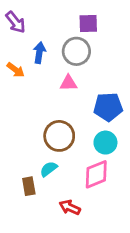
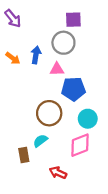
blue arrow: (39, 53) -> (36, 55), moved
blue pentagon: (108, 107) -> (73, 89), moved

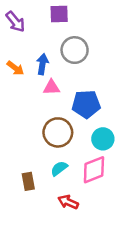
purple square: (73, 20) -> (59, 14), moved
pink triangle: (57, 69) -> (51, 87), moved
cyan semicircle: (40, 141) -> (59, 168), moved

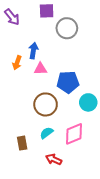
gray circle: (75, 50) -> (67, 28), moved
orange arrow: (15, 68) -> (17, 63), moved, turned 72
cyan circle: (103, 139) -> (88, 102), moved

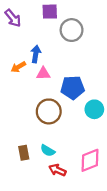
orange arrow: (17, 63) -> (18, 67), turned 40
cyan semicircle: (47, 133) -> (48, 151), moved, turned -112
pink diamond: (74, 134) -> (90, 160), moved

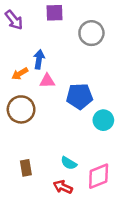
gray circle: (72, 30) -> (91, 33), moved
brown circle: (49, 111) -> (21, 109), moved
cyan semicircle: (48, 151) -> (69, 163), moved

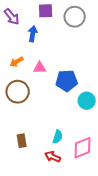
gray circle: (91, 33) -> (75, 17), moved
blue arrow: (39, 59) -> (33, 34), moved
cyan semicircle: (69, 163) -> (58, 137), turned -104

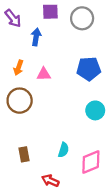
orange arrow: (17, 62) -> (18, 68), turned -40
blue pentagon: (67, 81) -> (89, 69), moved
red arrow: (53, 157) -> (50, 181), moved

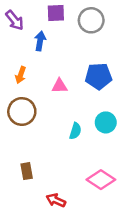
pink triangle: (44, 74) -> (60, 86), moved
cyan semicircle: (63, 150) -> (75, 131), moved
pink diamond: (91, 162) -> (101, 180), turned 55

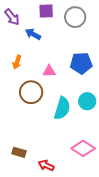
blue arrow: (40, 41) -> (33, 34), turned -70
brown circle: (22, 111) -> (31, 92), moved
cyan semicircle: (75, 131) -> (62, 108), size x1.6
brown rectangle: (27, 171) -> (19, 152), moved, turned -64

